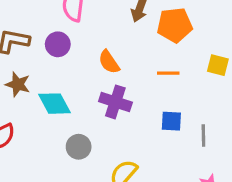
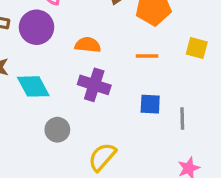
purple circle: (58, 44) -> (37, 27), size x1.4
orange semicircle: (109, 62) -> (88, 45), turned 130

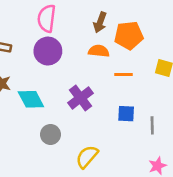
purple circle: (37, 27) -> (48, 51), moved
orange semicircle: (88, 45) -> (99, 51), moved
purple cross: (94, 85) -> (80, 98), turned 35

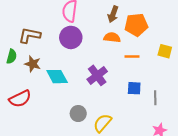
gray circle: (50, 134) -> (78, 114), moved

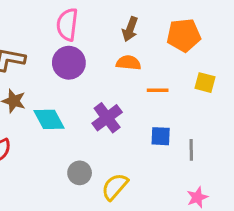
orange pentagon: (136, 25) -> (184, 35), moved

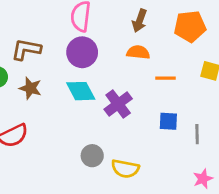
cyan diamond: (49, 119) -> (81, 91), moved
yellow semicircle: (115, 187) -> (125, 169), turned -120

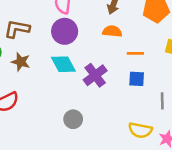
blue square: (168, 121) -> (137, 79), moved
yellow semicircle: (125, 169) -> (140, 130), moved

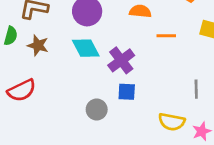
blue square: (137, 79) -> (127, 92), moved

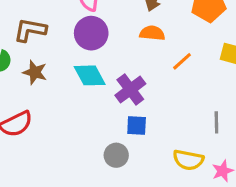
orange line: (166, 36) -> (182, 61), turned -42
gray circle: (97, 109) -> (116, 155), moved

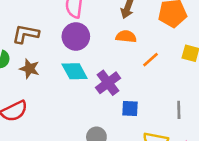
blue square: (137, 125) -> (130, 109), moved

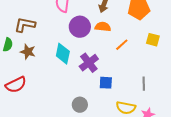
purple circle: (76, 36) -> (80, 27), moved
cyan diamond: (75, 71) -> (63, 54), turned 40

